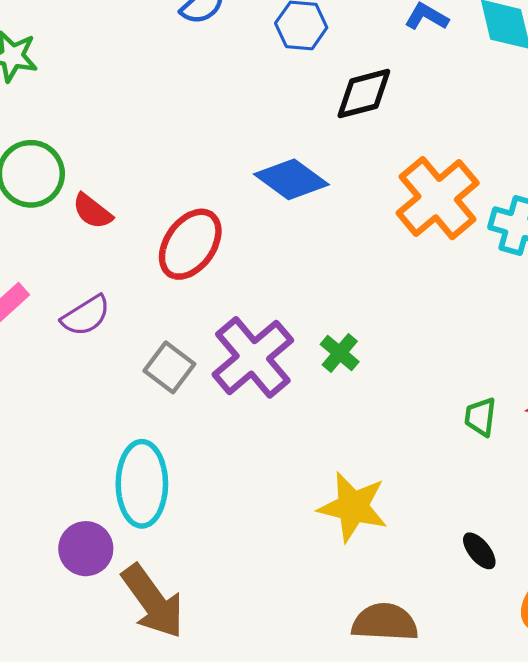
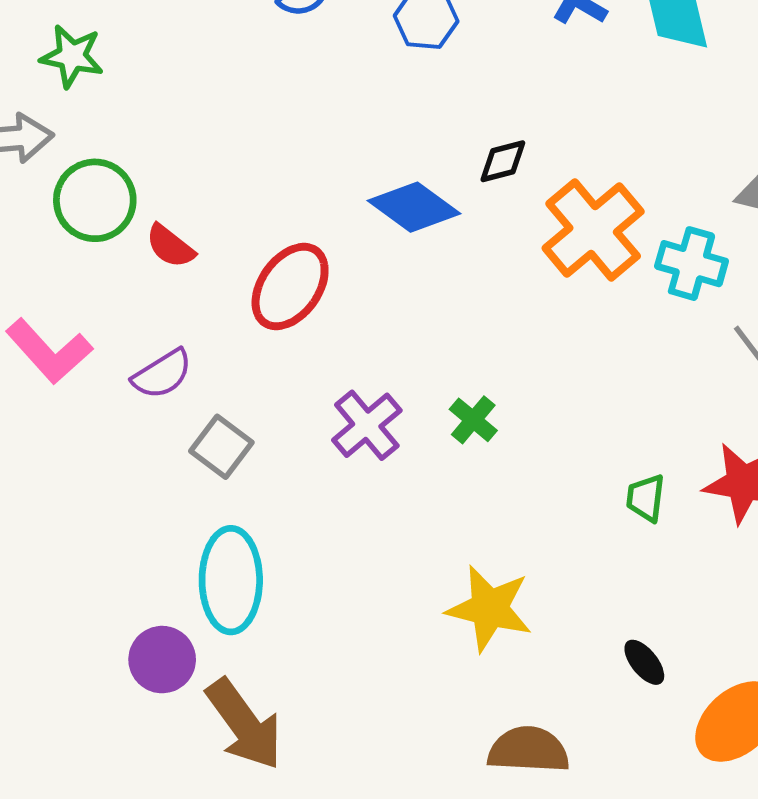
black diamond: (364, 94) -> (503, 161), moved, size x0.7
purple cross: (253, 357) -> (367, 425), size x0.7
gray square: (169, 367) -> (221, 447), moved

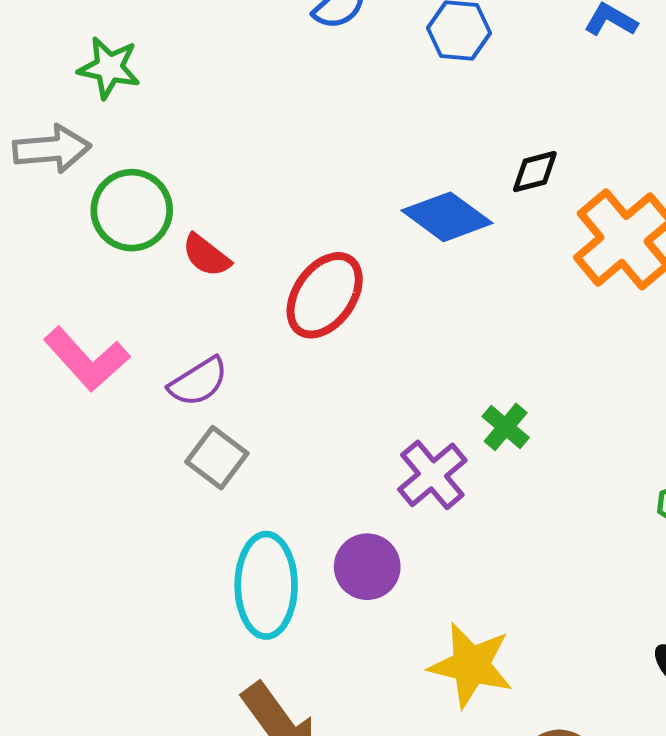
purple cross: (367, 425) -> (432, 475), moved
gray square: (221, 447) -> (217, 458), moved
yellow star: (489, 608) -> (471, 665), moved
purple circle: (162, 660) -> (367, 567), moved

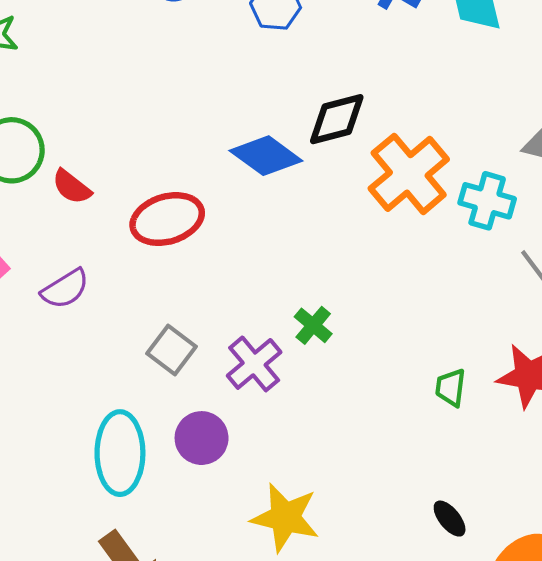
black diamond: (535, 172) -> (337, 119), size x1.5
red ellipse: (325, 295) -> (167, 219), turned 38
gray square: (217, 458) -> (171, 350), moved

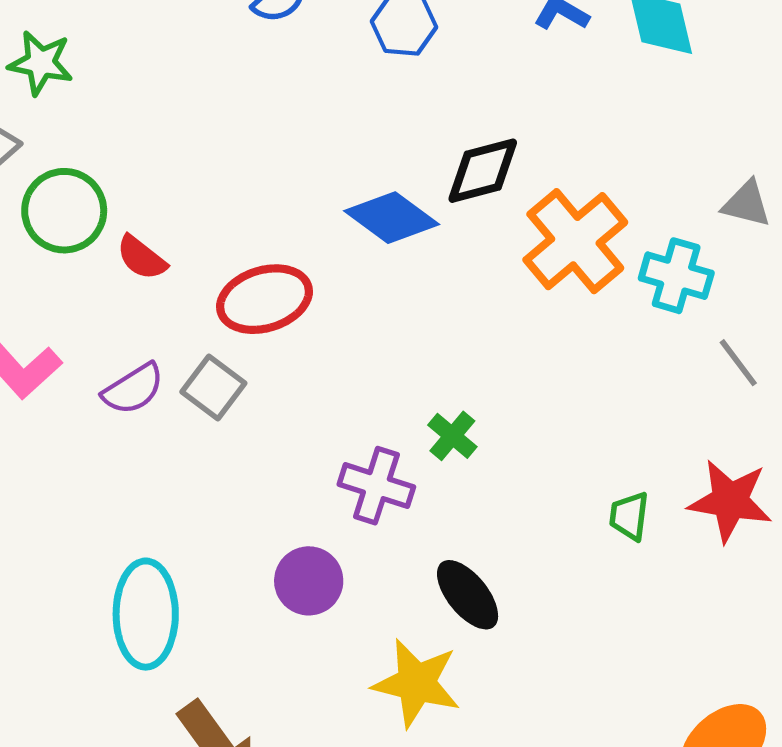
gray square: (171, 350) -> (213, 388), moved
purple cross: (254, 364) -> (376, 486), turned -32
cyan ellipse: (120, 453) -> (146, 614), moved
black ellipse: (450, 519) -> (468, 595), moved, size x1.5

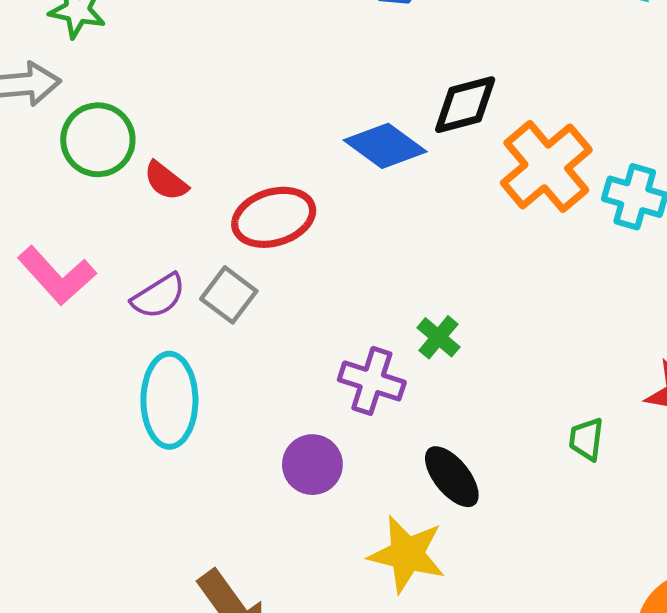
green trapezoid: (629, 516) -> (586, 439), moved
cyan ellipse: (146, 614) -> (169, 400), moved

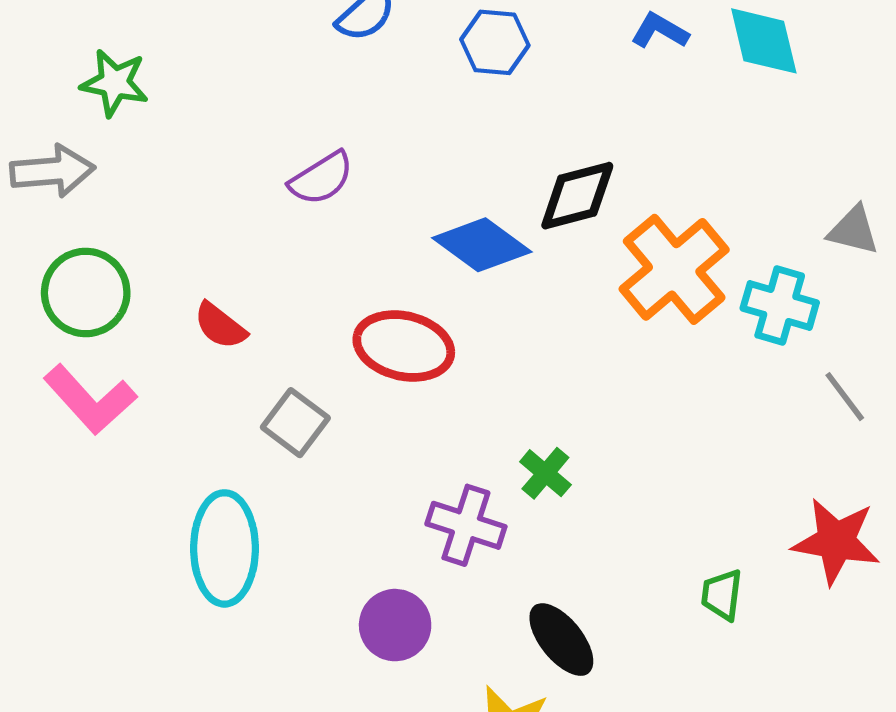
green circle: (98, 140) -> (86, 292), moved
red semicircle: (166, 181) -> (220, 326), moved
red ellipse: (274, 217) -> (404, 346), moved, turned 30
purple semicircle: (159, 296) -> (321, 178), moved

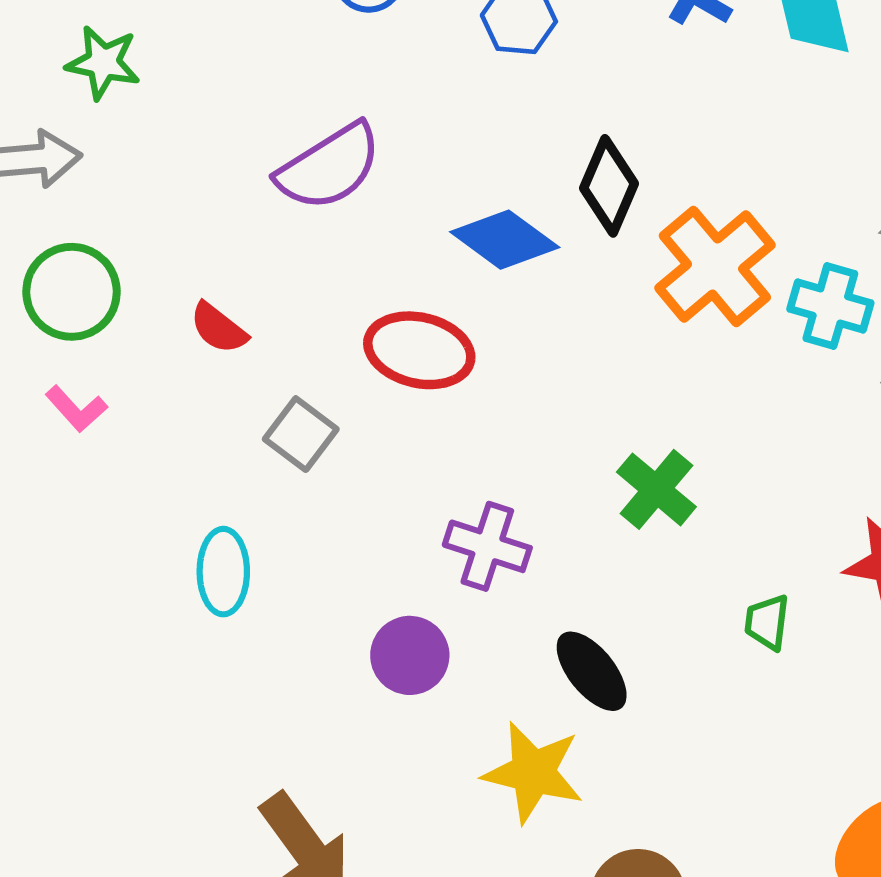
purple semicircle: (321, 178) -> (329, 167), size x1.5
black diamond: (577, 196) -> (609, 186), turned -52
pink L-shape: (90, 399) -> (76, 409), size x0.6
green cross: (545, 473) -> (656, 489), moved, size x1.4
cyan ellipse: (224, 548) -> (223, 572), size x0.7

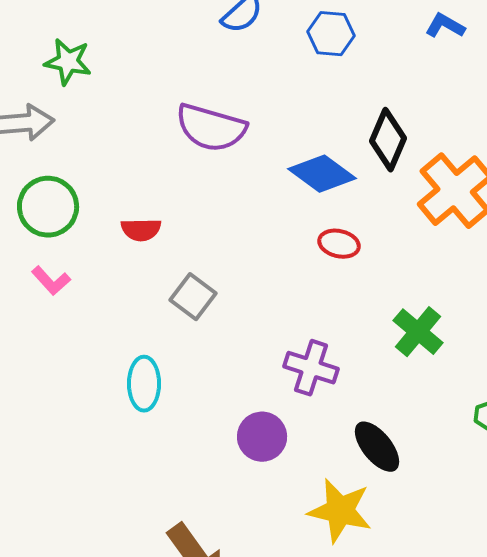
purple semicircle: (329, 167) -> (211, 128), turned 48
red semicircle: (219, 328) -> (141, 230), turned -39
red ellipse: (419, 350) -> (339, 244), moved, size x0.6

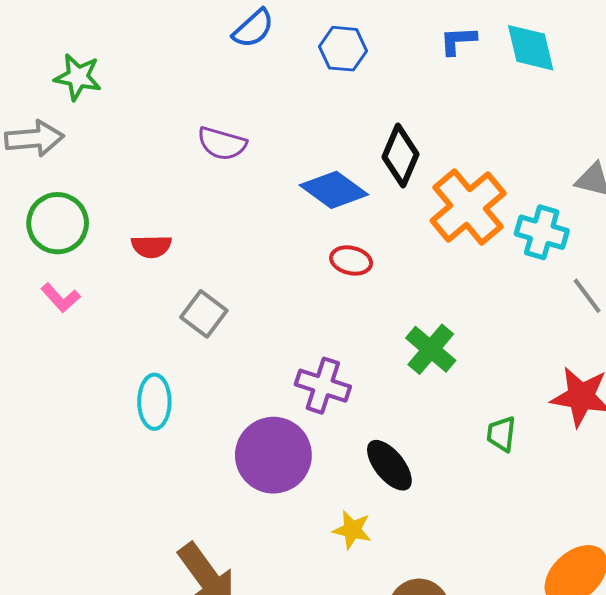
blue L-shape: (445, 26) -> (458, 41), turned -33
purple semicircle: (211, 128) -> (222, 143), size x0.7
purple circle: (262, 437) -> (273, 455), size x1.5
yellow star: (340, 511) -> (352, 530), size x0.6

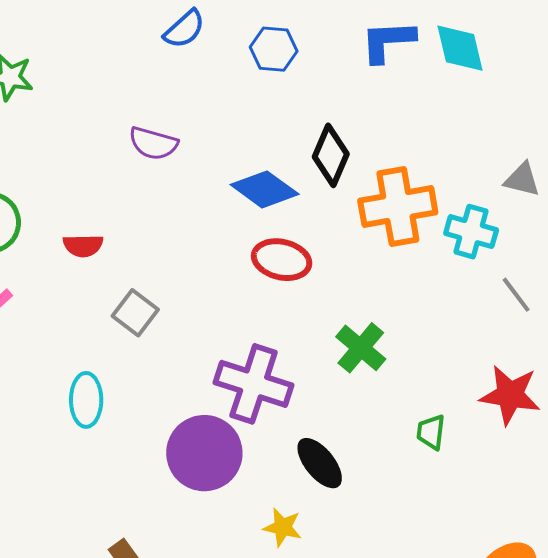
blue L-shape: (458, 41) -> (388, 41), size x1.5
orange cross: (468, 207) -> (398, 206), turned 30
red ellipse: (351, 260) -> (282, 260), size x1.4
purple cross: (323, 386) -> (254, 384), size x1.4

